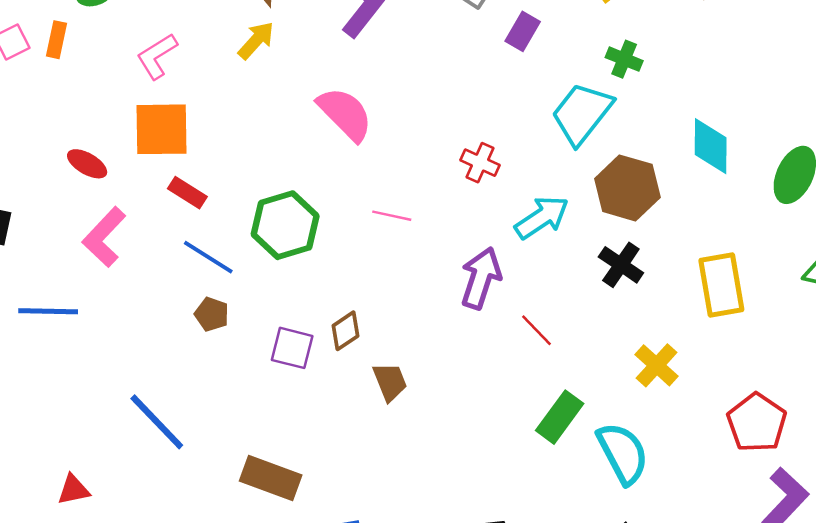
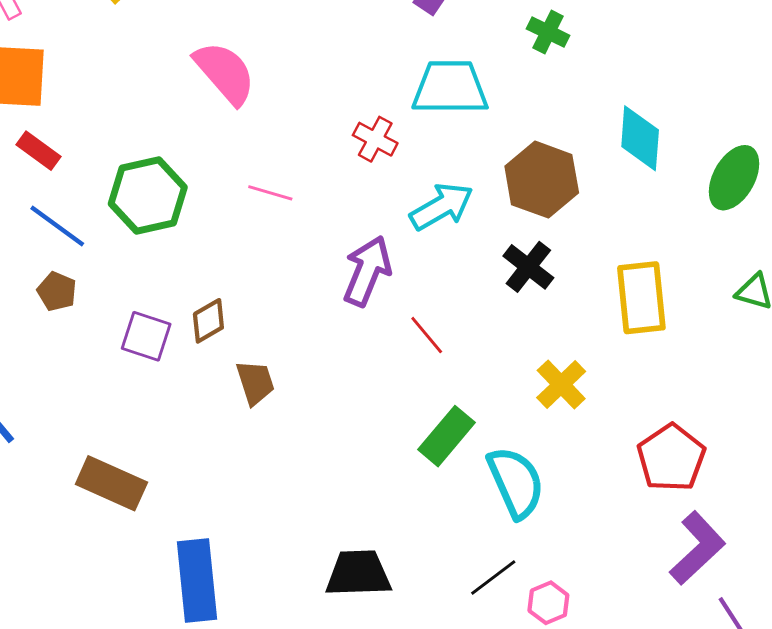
cyan trapezoid: (582, 113) -> (450, 88), moved, turned 48

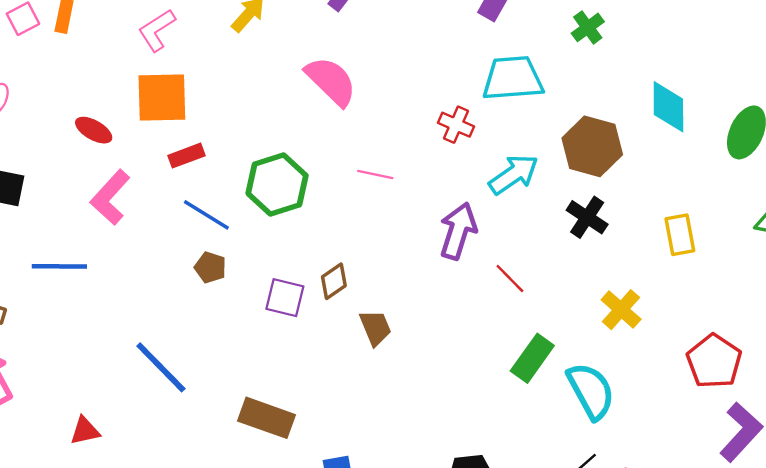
green cross: (548, 32) -> (588, 27), turned 32
red rectangle: (38, 151) -> (186, 156), turned -52
yellow rectangle: (641, 298) -> (680, 235), size x0.7

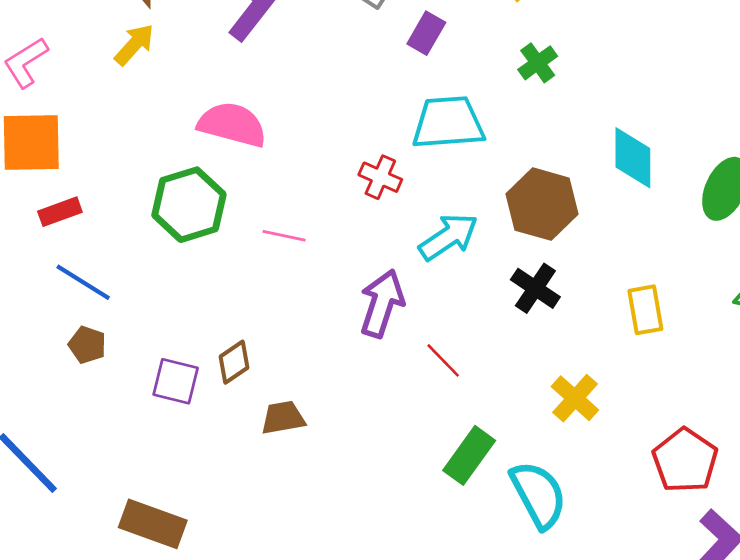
pink semicircle: (331, 81) -> (232, 124), turned -30
green hexagon: (277, 185) -> (189, 205), moved
brown trapezoid: (375, 328) -> (283, 418), turned -78

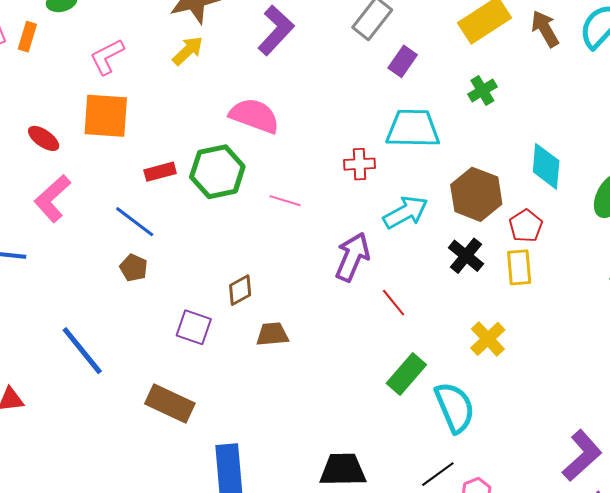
red cross: (380, 177) -> (360, 164), turned -32
red rectangle: (60, 212) -> (160, 172), moved
yellow rectangle: (645, 310) -> (519, 267), moved
purple square: (176, 381) -> (194, 327), moved
red pentagon: (685, 460) -> (526, 226), moved, size x0.7

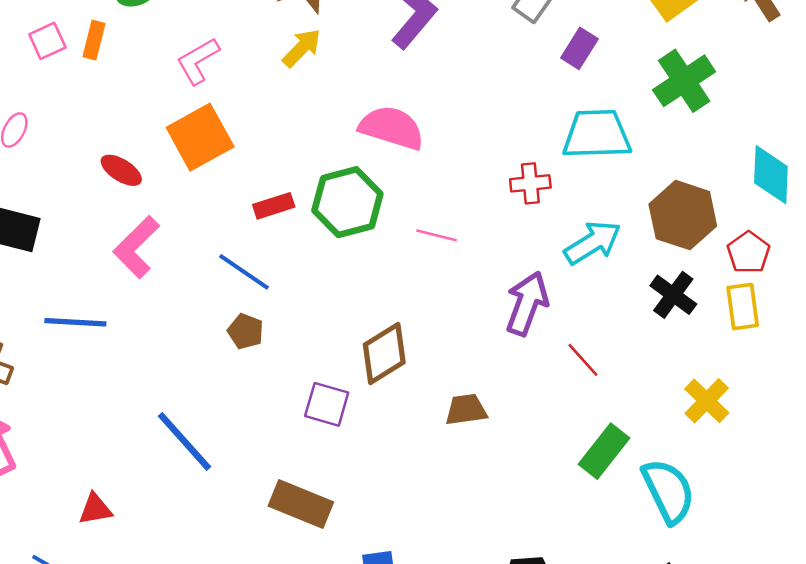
green cross: (482, 90) -> (684, 81), size x1.6
orange square: (106, 116) -> (200, 137), turned -30
brown diamond: (240, 290) -> (384, 353), size x1.5
brown trapezoid: (272, 334) -> (466, 410), moved

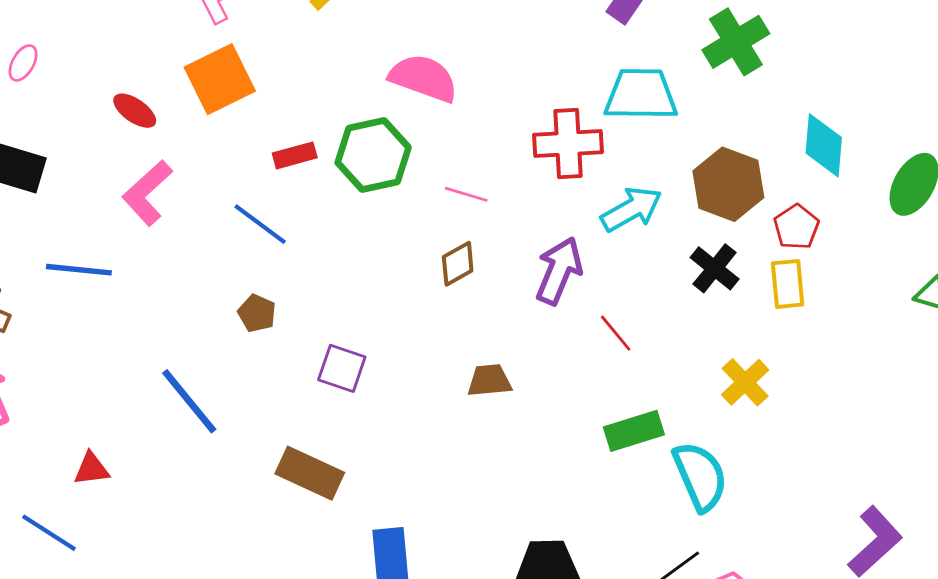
red cross: (530, 183) -> (568, 144), size x1.6
brown pentagon: (246, 331) -> (257, 313), moved
brown diamond: (384, 353) -> (458, 264), moved, size x0.7
green rectangle: (604, 451) -> (634, 431), turned 32

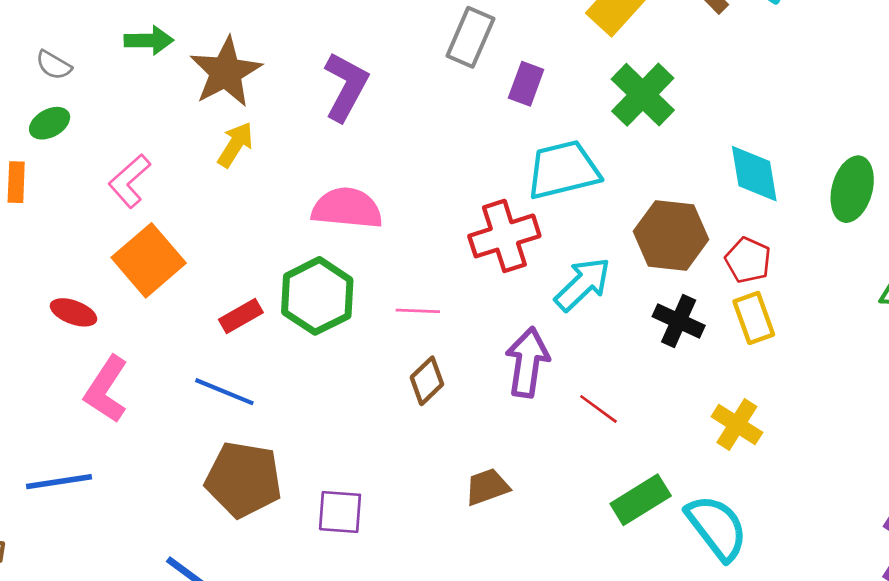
brown pentagon: (257, 313) -> (244, 479), size x2.0

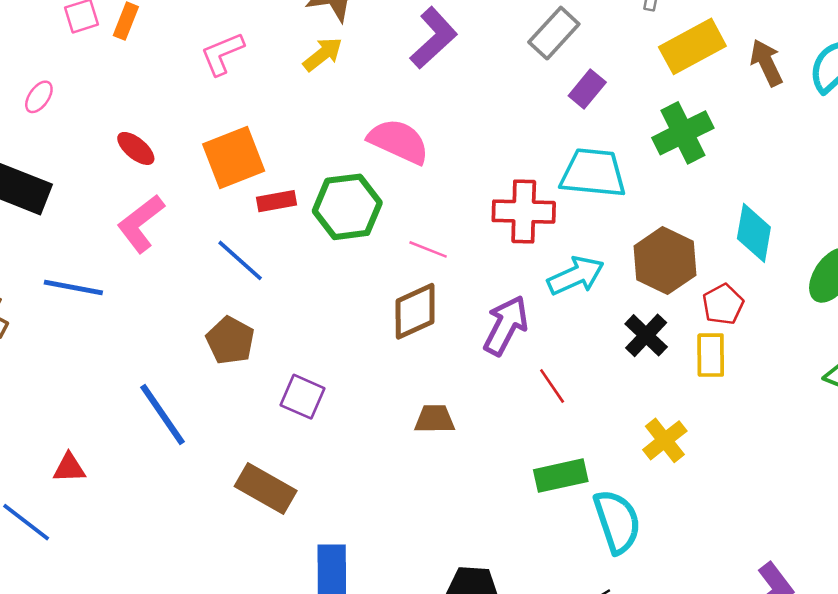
orange square: (149, 260) -> (234, 157), moved
brown diamond: (427, 381) -> (415, 311), size x1.4
brown pentagon: (244, 479) -> (230, 340), size x0.7

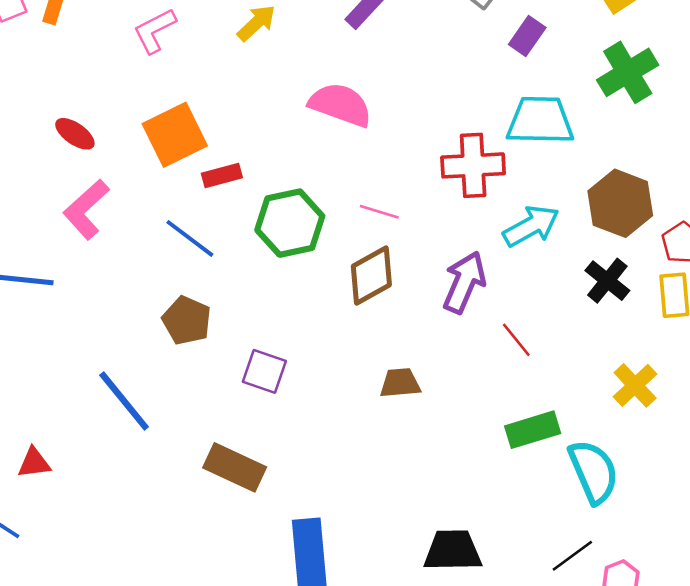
green hexagon: (347, 207) -> (290, 223), moved

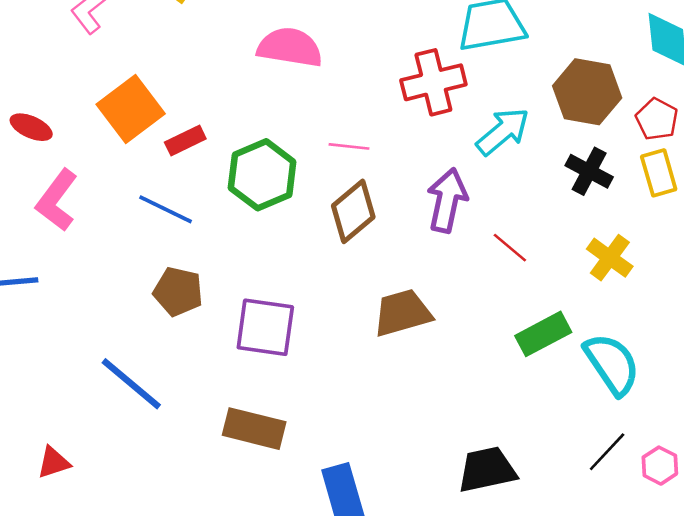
purple square: (264, 371) -> (265, 327), size x1.4
brown trapezoid: (400, 383) -> (402, 313), size x1.4
yellow cross: (635, 385) -> (610, 258), moved

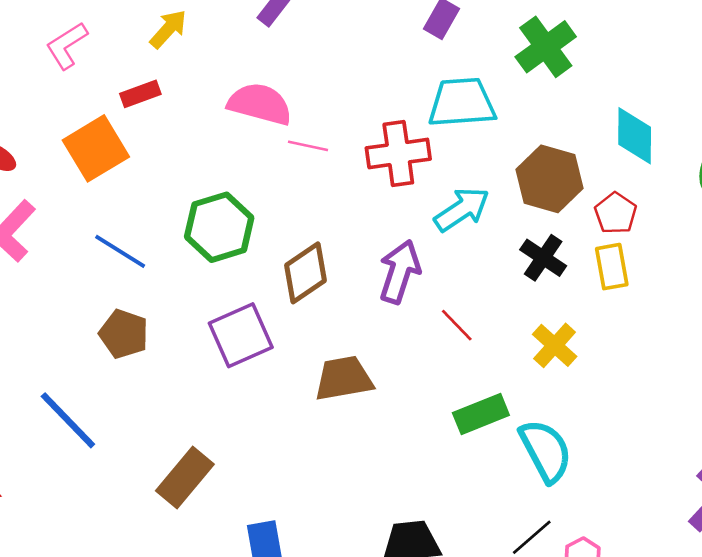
red rectangle: (185, 140) -> (140, 94), moved
pink line: (349, 146) -> (308, 146), moved
purple square: (265, 327) -> (241, 335), moved, turned -38
brown rectangle: (254, 429) -> (185, 478), turned -70

